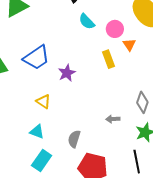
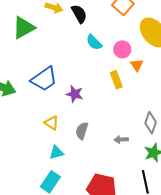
purple star: (67, 73) -> (75, 94), turned -30
cyan triangle: (37, 132) -> (56, 153), moved, turned -35
gray semicircle: (74, 139) -> (82, 131), moved

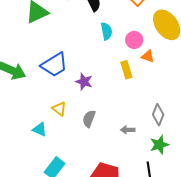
cyan semicircle: (94, 42) -> (106, 31), turned -150
orange triangle: (137, 65) -> (148, 56), turned -40
cyan triangle: (56, 153) -> (40, 129), moved, turned 35

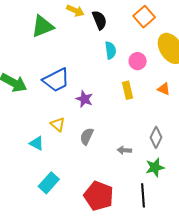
orange triangle: (148, 56) -> (164, 89), moved

